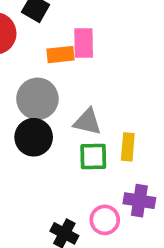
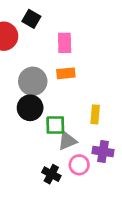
orange rectangle: (61, 55) -> (66, 73), moved
gray triangle: (87, 122) -> (67, 141), moved, turned -36
green square: (93, 156) -> (55, 125), moved

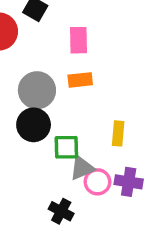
pink circle: (79, 165) -> (97, 182), moved

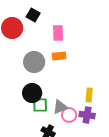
black circle: (34, 125) -> (32, 93), moved
yellow rectangle: (118, 133) -> (89, 95), moved
green square: (66, 147) -> (40, 105), moved

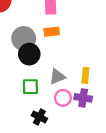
black circle: (32, 93) -> (29, 54), moved
gray triangle: (60, 107) -> (57, 77), moved

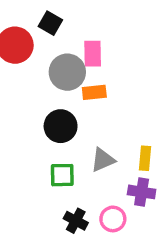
gray circle: (24, 38) -> (67, 72), moved
pink circle: (63, 98) -> (113, 219), moved

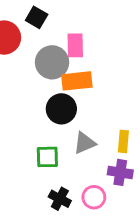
orange rectangle: (94, 92) -> (77, 81), size x1.4
black circle: (61, 126) -> (61, 109), moved

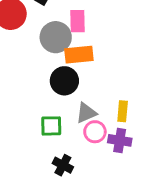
pink circle: (94, 197) -> (95, 132), moved

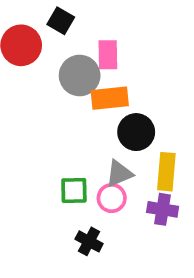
black circle: (64, 81) -> (136, 132), moved
yellow rectangle: (123, 111) -> (166, 172), size x1.4
pink circle: (95, 132) -> (112, 198), moved

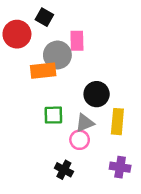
orange rectangle: (110, 98) -> (43, 71), moved
green square: (74, 191) -> (53, 115), moved
purple cross: (163, 209) -> (120, 167), moved

